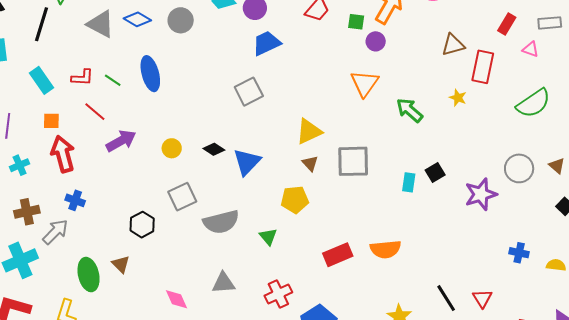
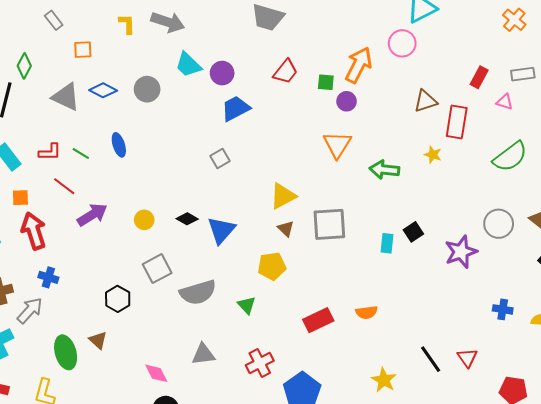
blue ellipse: (150, 74) -> (119, 145), size x0.7
gray square: (249, 92) -> (220, 158), size x0.7
green arrow: (410, 110) -> (384, 170), turned -32
orange semicircle: (385, 249) -> (367, 312), size x0.7

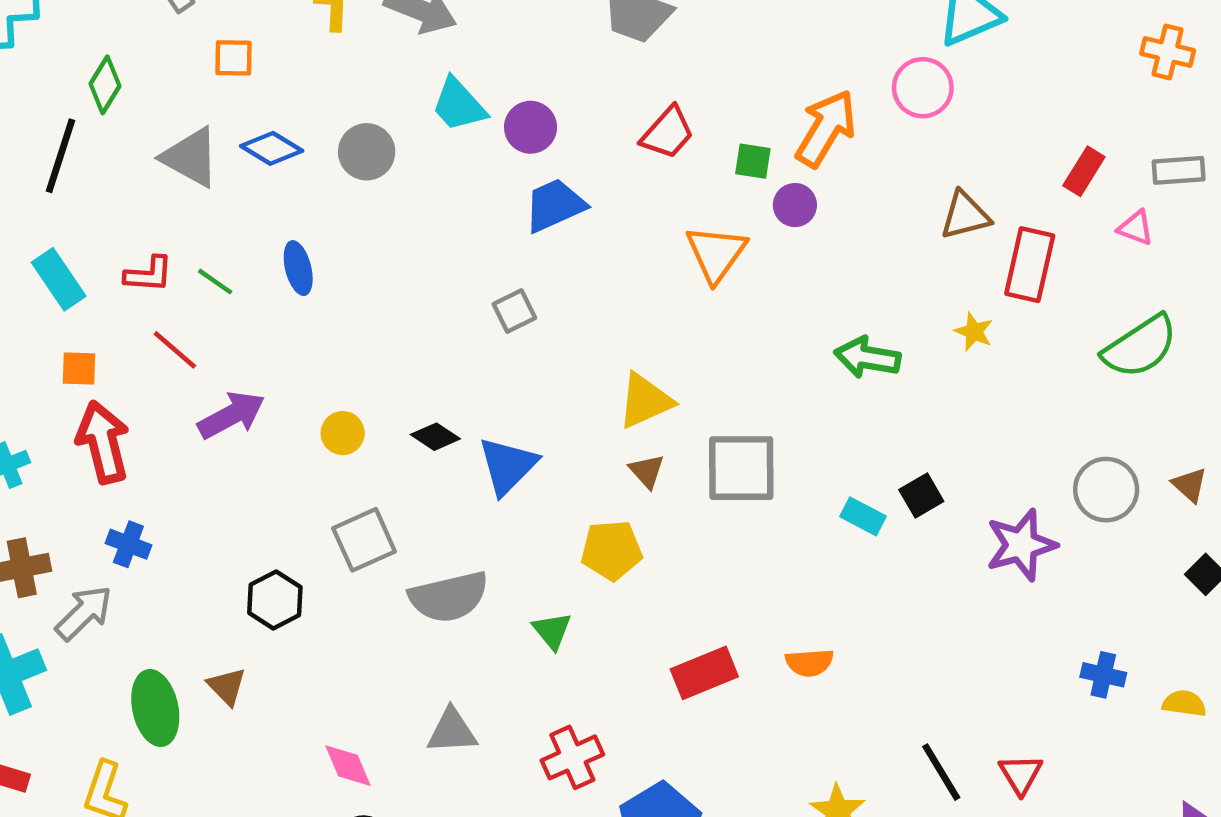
orange cross: (514, 20) -> (1168, 52), turned -30
orange triangle: (337, 144) -> (716, 254), moved
cyan rectangle: (387, 243) -> (863, 516), turned -72

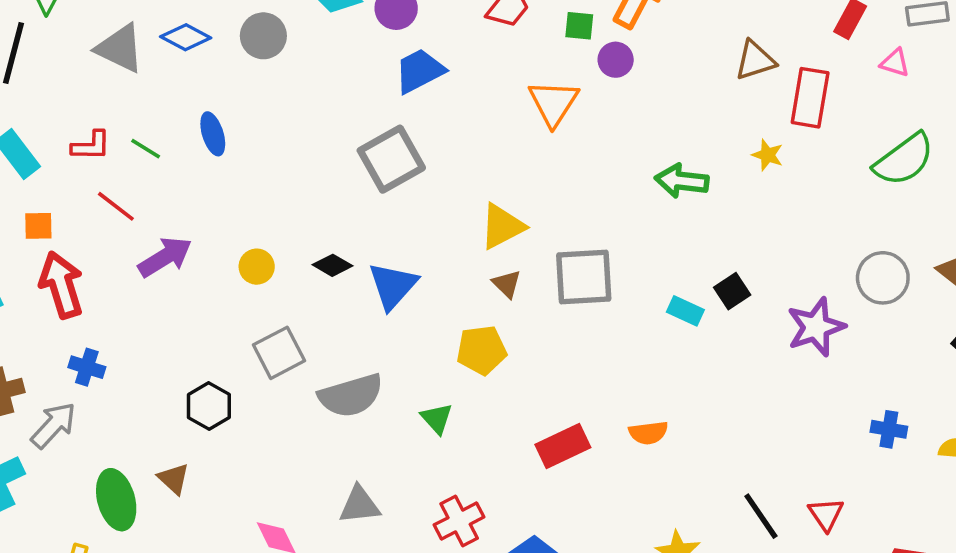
gray square: (514, 311) -> (391, 159), size x1.8

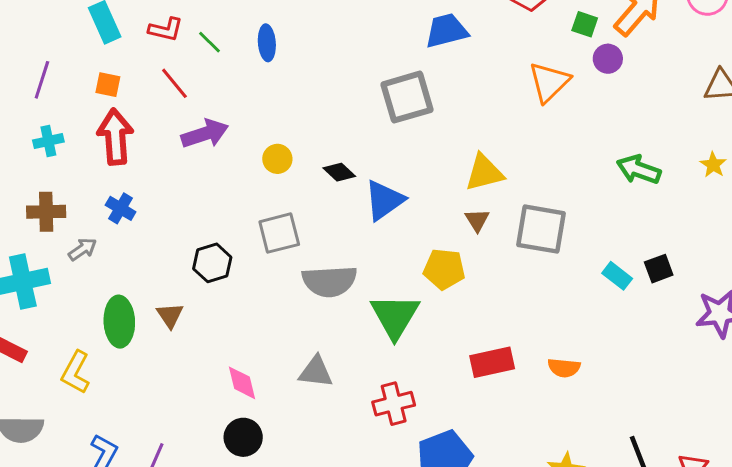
green triangle: (437, 418) -> (395, 316), size x1.8
gray arrow: (53, 425) -> (82, 249), size x0.7

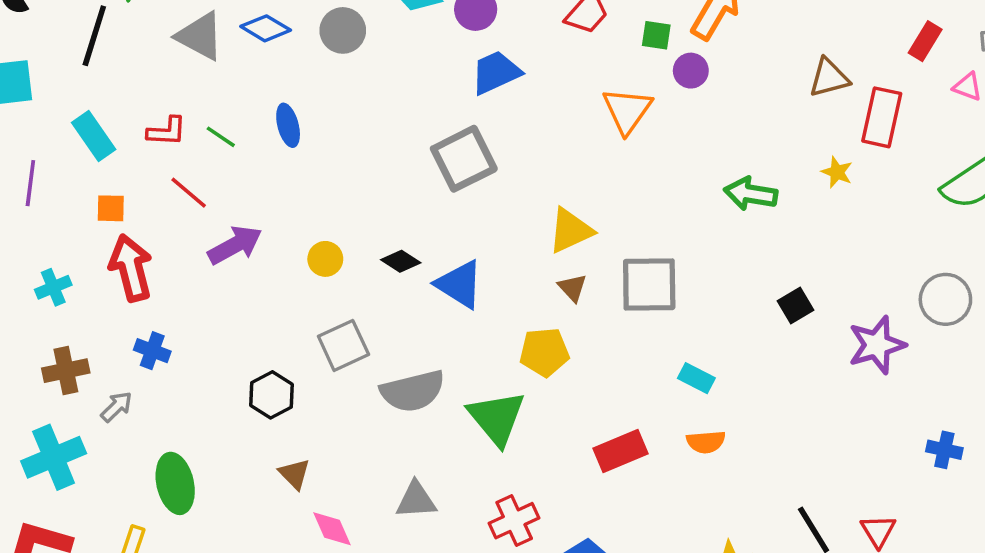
purple line: (42, 80) -> (30, 183), moved
blue triangle: (384, 200) -> (459, 284), turned -42
cyan rectangle: (617, 276) -> (696, 378), moved
brown triangle: (170, 315) -> (294, 474), moved

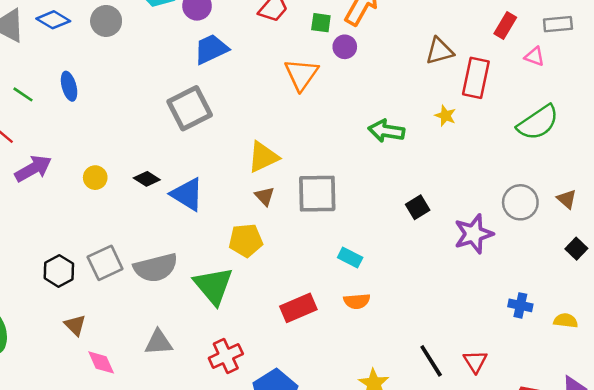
gray square: (343, 345) -> (105, 263), moved

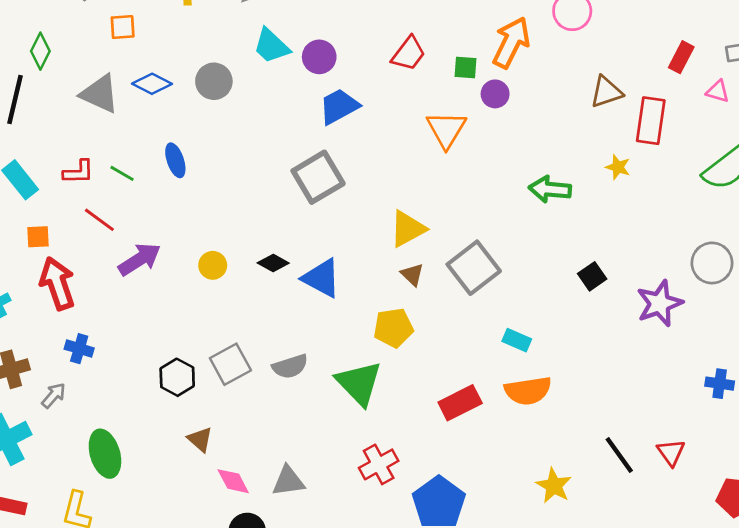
gray square: (317, 194) -> (474, 268), turned -33
gray semicircle: (156, 268) -> (290, 366), size x0.7
orange semicircle: (357, 301) -> (528, 391), size x1.5
gray triangle: (159, 342) -> (288, 481), moved

